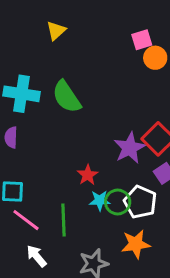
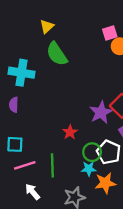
green semicircle: (67, 97) -> (57, 54), moved
cyan star: (100, 200) -> (89, 169), moved
pink line: (26, 220) -> (25, 165), turned -55

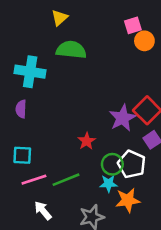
green semicircle: (57, 54) -> (71, 50), turned 130
green line: (52, 165) -> (66, 180), turned 70

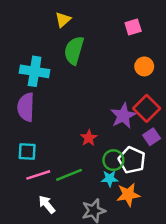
orange circle: (144, 41) -> (144, 66), moved
green semicircle: (71, 50) -> (74, 50), turned -80
purple semicircle: (21, 109) -> (26, 107), size x1.6

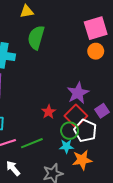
yellow triangle: (63, 20) -> (27, 11), turned 32
pink square: (133, 27) -> (96, 28), moved, size x1.6
red square: (147, 108) -> (76, 116), moved

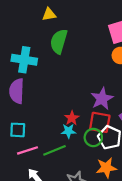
red square: (76, 116) -> (100, 122), turned -35
cyan star: (66, 146) -> (69, 131), moved

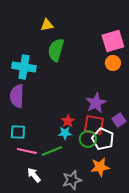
pink line: (27, 150) -> (27, 151), turned 30

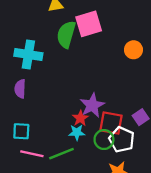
pink square: (113, 41) -> (89, 24), moved
purple semicircle: (17, 96) -> (20, 89), size x0.7
purple star: (96, 103) -> (92, 105), moved

